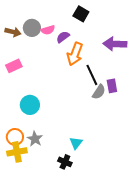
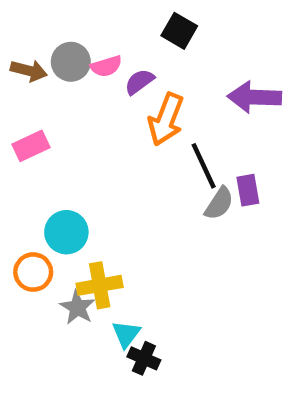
orange circle: (15, 137) -> (33, 272), moved
cyan triangle: (76, 143) -> (126, 334), moved
yellow cross: (17, 152) -> (100, 285), moved

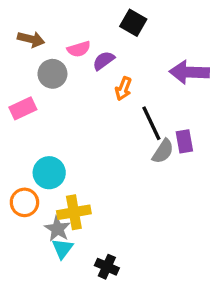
gray circle: (71, 62) -> (52, 74), moved
brown arrow: (29, 71) -> (31, 39), moved
orange arrow: (166, 119) -> (123, 89), size x0.6
cyan triangle: (126, 334) -> (62, 249), moved

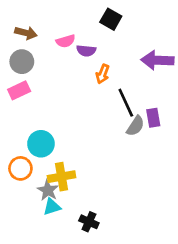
purple semicircle: (104, 61) -> (86, 51), turned -138
gray circle: (52, 74) -> (22, 62), moved
cyan triangle: (62, 249) -> (52, 207), turned 36

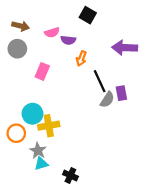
pink rectangle: (19, 90) -> (42, 71), moved, turned -42
yellow cross: (62, 177) -> (49, 126), moved

